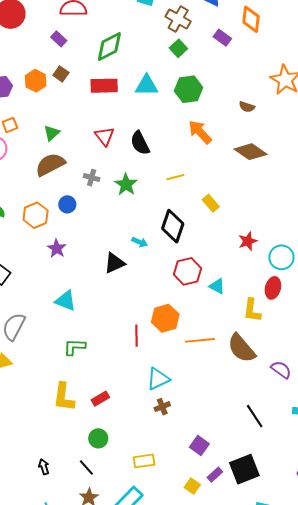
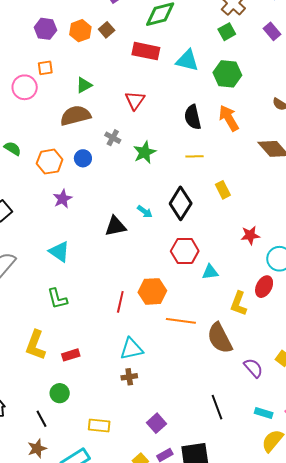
black semicircle: (140, 143) -> (193, 117), moved
cyan triangle: (217, 286) -> (210, 272), turned -48
green L-shape: (74, 347) -> (57, 299), turned -120

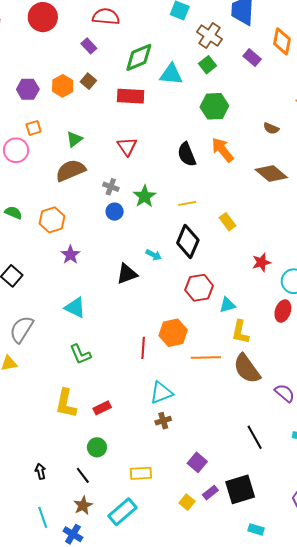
cyan triangle: (187, 61) -> (171, 74), moved
yellow line: (194, 156) -> (187, 203), moved
blue circle: (83, 158) -> (115, 212), moved
yellow L-shape: (239, 304) -> (240, 332), moved

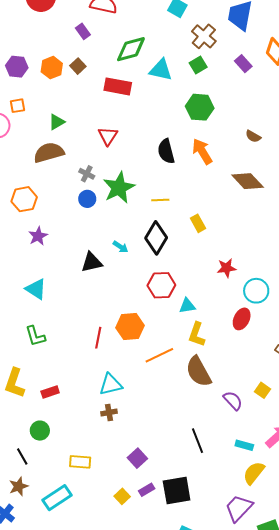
green star: (145, 196) -> (119, 188), size x1.4
orange line: (206, 358) -> (159, 355), turned -32

